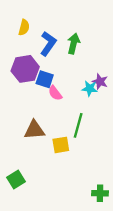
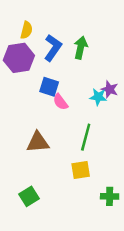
purple hexagon: (25, 69) -> (19, 58), moved
yellow square: (61, 145) -> (81, 170), moved
green square: (16, 179) -> (29, 196), moved
green cross: (100, 193) -> (110, 196), moved

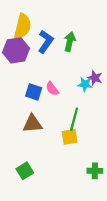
yellow semicircle: (26, 30) -> (23, 26), size x1.6
blue square: (49, 87) -> (34, 92), moved
yellow square: (81, 170) -> (70, 137), moved

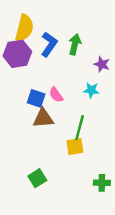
purple star: (95, 78) -> (102, 64), moved
brown triangle: (32, 124) -> (43, 118), moved
green square: (25, 171) -> (37, 178), moved

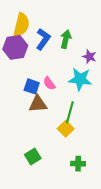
cyan star: (91, 90) -> (80, 79), size x1.6
yellow square: (75, 146) -> (66, 129), turned -35
green cross: (102, 183) -> (78, 164), moved

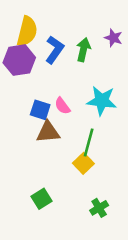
purple star: (89, 57) -> (113, 38), moved
green cross: (78, 164) -> (99, 208), turned -32

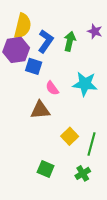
blue square: (40, 110) -> (34, 66), moved
green line: (89, 143) -> (92, 144), moved
green square: (41, 199) -> (46, 169), moved, turned -35

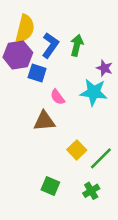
purple star: (95, 31) -> (104, 68), moved
green line: (92, 144) -> (101, 158), turned 30

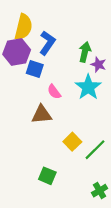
green arrow: (77, 45) -> (85, 52), moved
cyan star: (94, 92) -> (88, 87), turned 30
green cross: (91, 191) -> (100, 191), moved

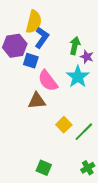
yellow semicircle: (23, 27) -> (34, 22), moved
pink semicircle: (54, 92) -> (48, 81), size x1.6
green square: (47, 176) -> (44, 168), moved

